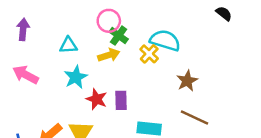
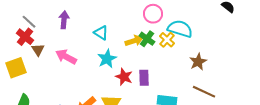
pink circle: (109, 21) -> (153, 14), moved
green cross: (119, 36) -> (147, 39), moved
cyan triangle: (68, 45) -> (101, 33), turned 35

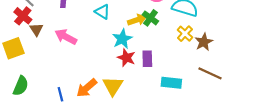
yellow cross: (167, 40) -> (185, 34), moved
cyan star: (107, 59) -> (122, 39), moved

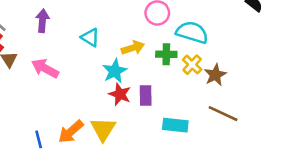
green cross: (150, 18) -> (166, 54), moved, turned -35

